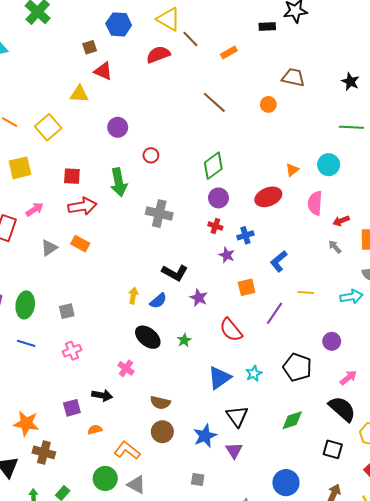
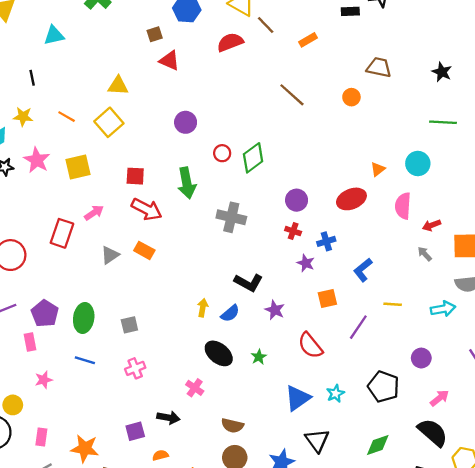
yellow triangle: (79, 94) -> (118, 86), moved
green diamond: (213, 166) -> (253, 158), moved
red arrow: (82, 206) -> (147, 209), turned 36

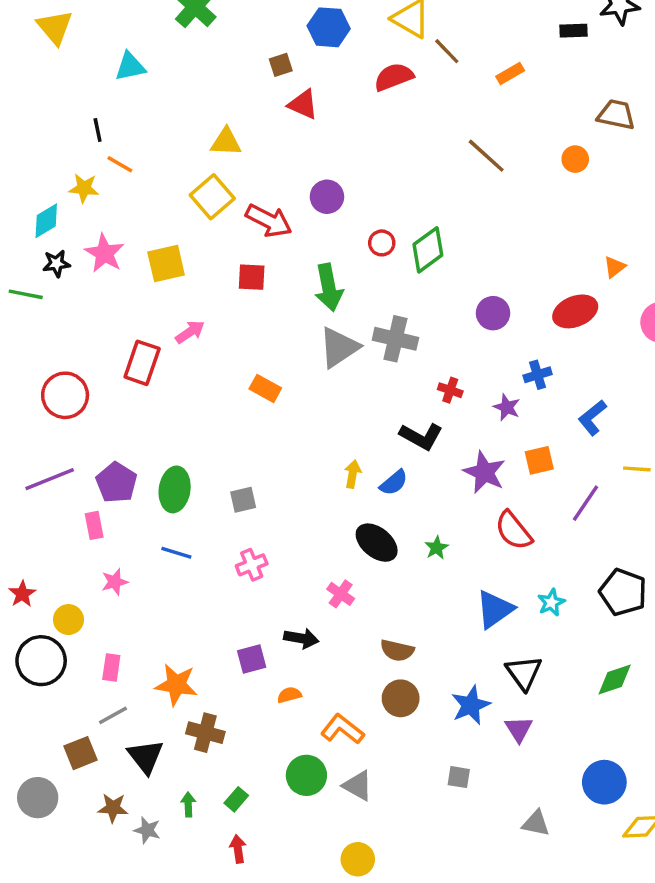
orange line: (67, 117) -> (120, 164), moved
red arrow: (147, 209) -> (269, 221), moved
red cross: (293, 231) -> (450, 390), moved
gray triangle: (110, 255) -> (339, 347), moved, size x1.5
purple star: (275, 310) -> (484, 472), moved, size x1.4

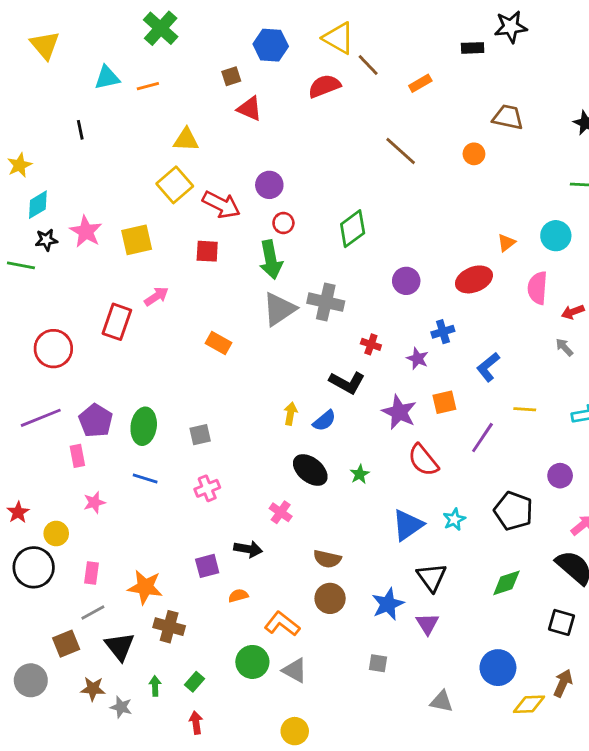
orange line: (120, 164) -> (148, 86), moved, turned -45
yellow star: (84, 188) -> (20, 165), moved, turned -30
red circle: (382, 243) -> (283, 223), moved

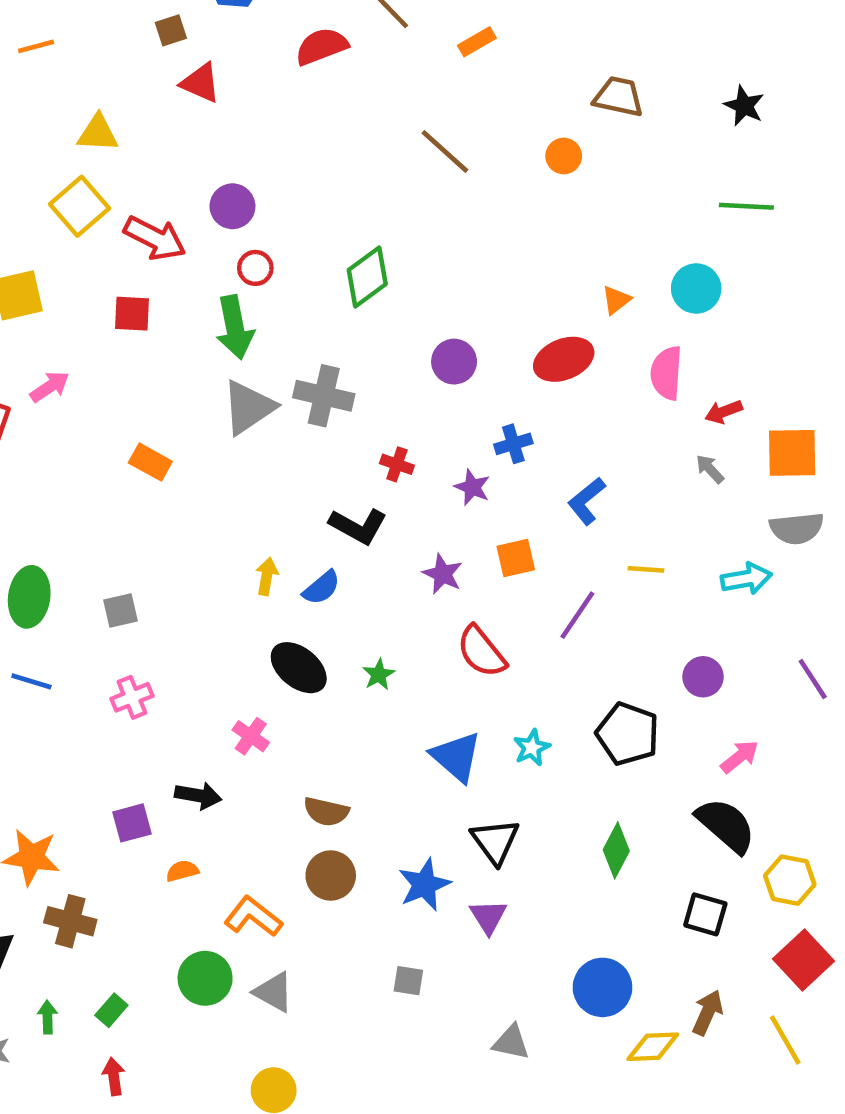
purple star: (399, 412) -> (443, 574), size x0.7
blue triangle: (408, 525) -> (456, 757), turned -44
green diamond: (506, 583) -> (616, 850), turned -44

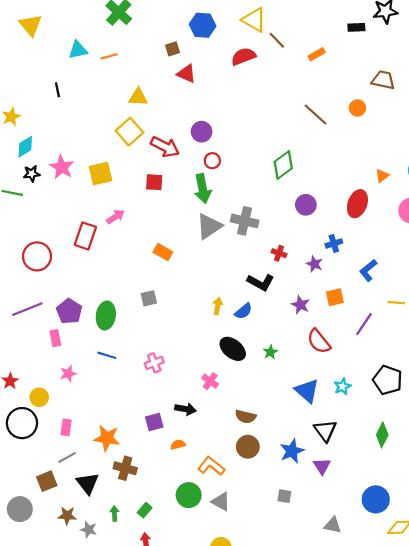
brown line: (445, 151) -> (316, 114), moved
green diamond: (367, 277) -> (283, 165), moved
red ellipse: (564, 359) -> (357, 204), turned -48
gray square: (121, 611) -> (149, 298), moved

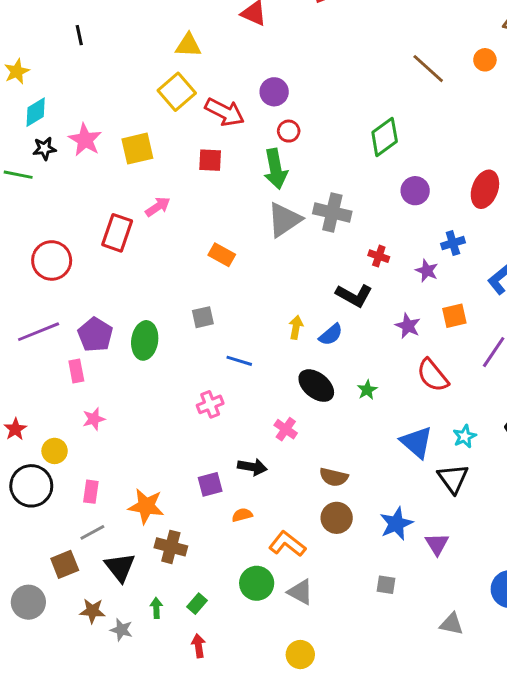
blue line: (107, 355) -> (239, 361), moved
black triangle: (325, 431) -> (453, 479), moved

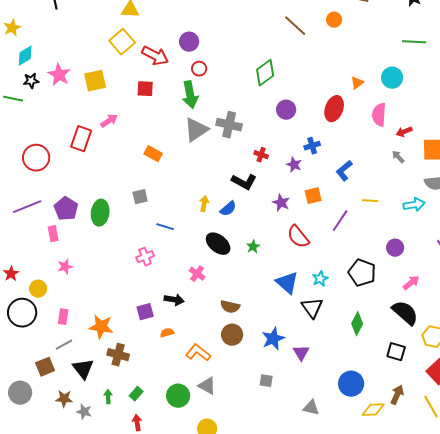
green circle: (257, 583) -> (178, 396), moved

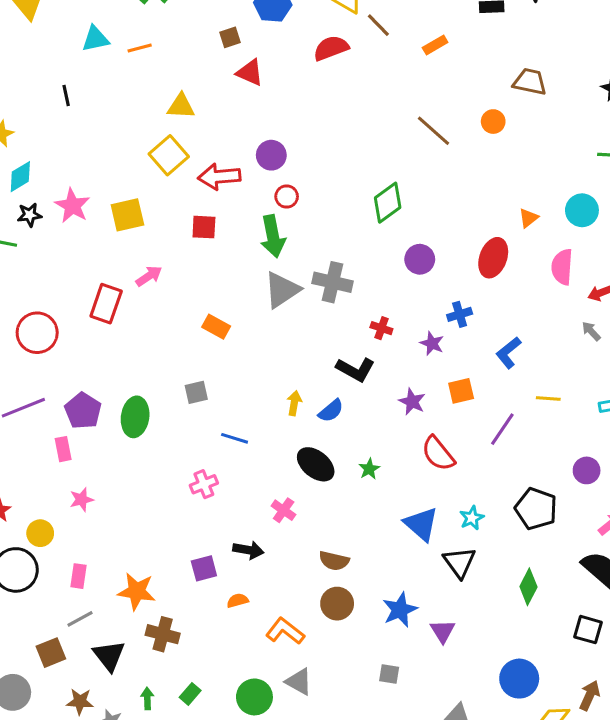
red arrow: (155, 56) -> (219, 177), turned 148

